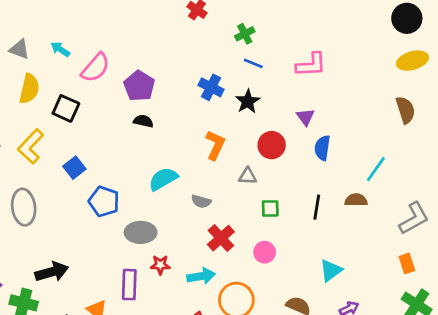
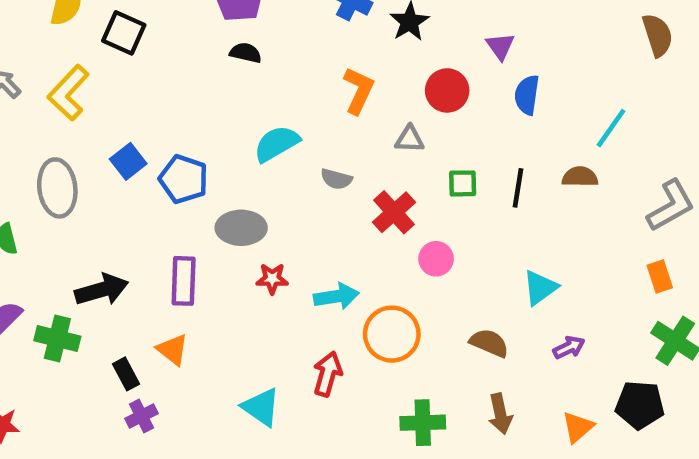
blue square: (74, 168) -> (128, 161), moved
green square: (270, 208) -> (463, 183), moved
red cross: (221, 238) -> (394, 212), moved
purple rectangle: (129, 285) -> (184, 281), moved

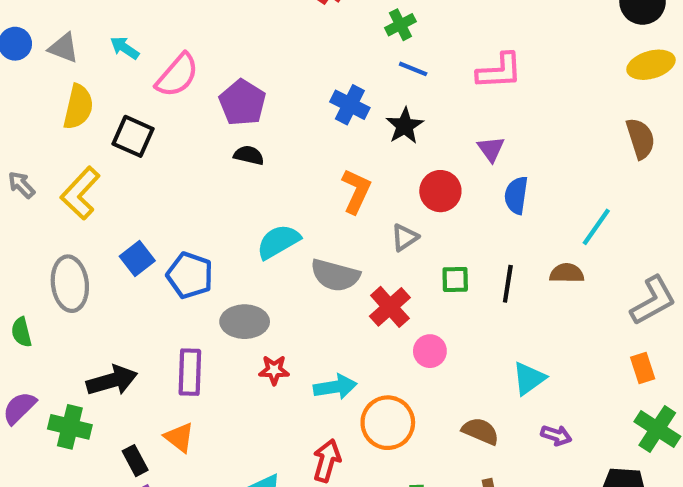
gray triangle: (409, 139) -> (405, 237), turned -36
gray semicircle: (336, 179) -> (335, 275), size x1.6
purple arrow: (569, 347) -> (556, 435), turned 44

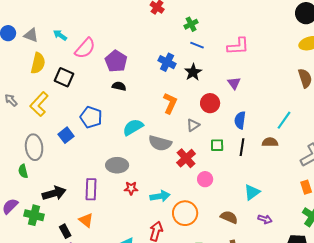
blue semicircle: (516, 195) -> (240, 120), moved
blue pentagon: (190, 275) -> (91, 117), moved
green semicircle: (21, 332) -> (23, 171), moved

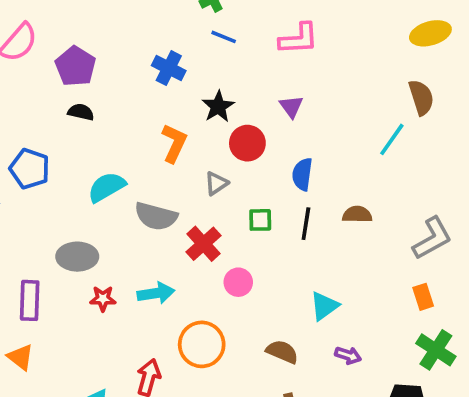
black star: (193, 72) -> (218, 107), moved
cyan line: (284, 120) -> (392, 139), moved
cyan arrow: (160, 196) -> (156, 293), moved

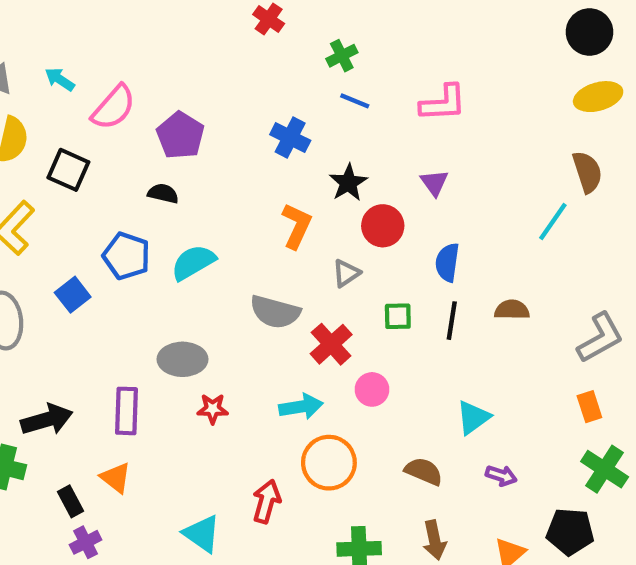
black semicircle: (81, 112) -> (163, 193), moved
cyan semicircle: (107, 187) -> (193, 262), moved
cyan arrow: (156, 293) -> (301, 407), moved

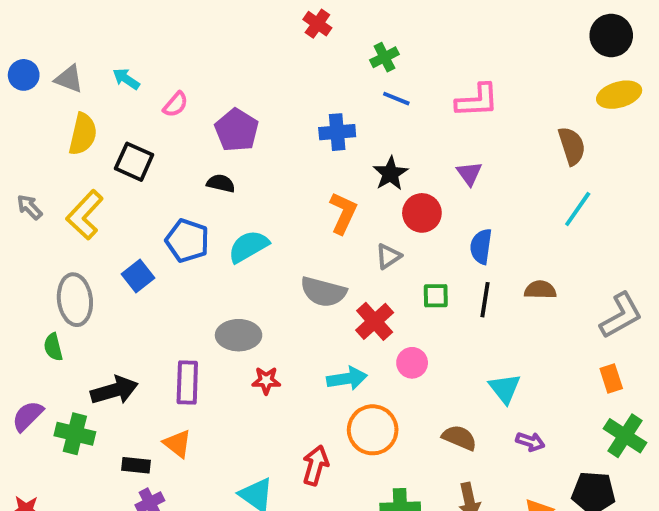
pink semicircle: (114, 107) -> (175, 104), size x0.6
blue cross: (290, 137) -> (337, 132), turned -32
brown semicircle: (587, 172) -> (572, 146), moved
cyan triangle: (473, 417) -> (505, 388), turned -32
black rectangle: (71, 501) -> (136, 465), turned -56

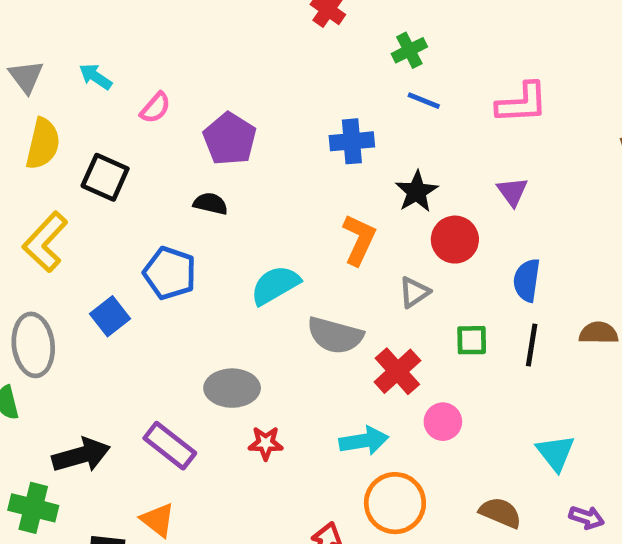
gray triangle: (69, 79) -> (26, 77), turned 32
cyan semicircle: (248, 246) -> (275, 285), moved
purple rectangle: (187, 382) -> (170, 446), turned -54

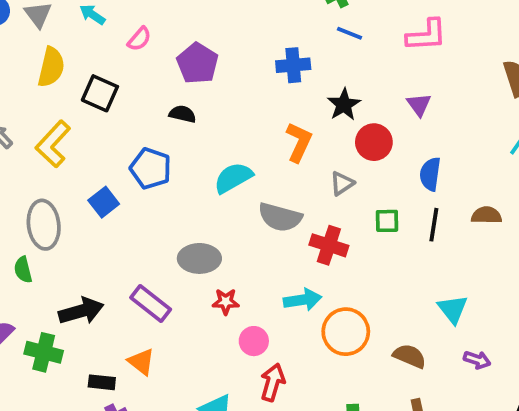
red cross: (397, 371) -> (329, 245), turned -30
pink circle: (443, 422) -> (254, 341), moved
orange circle: (395, 503) -> (346, 332), moved

